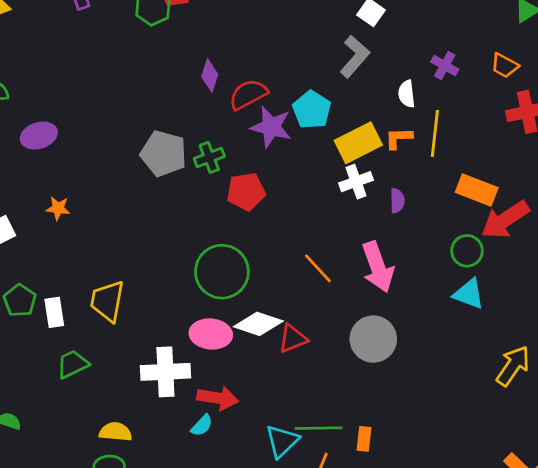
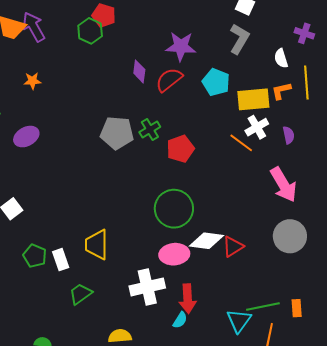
purple star: (271, 127) -> (181, 46), moved
yellow rectangle: (358, 143) -> (253, 99), turned 32
orange star: (58, 208) -> (32, 81), moved
orange line: (318, 268) -> (241, 143), moved
red arrow: (218, 398) -> (188, 299), turned 88

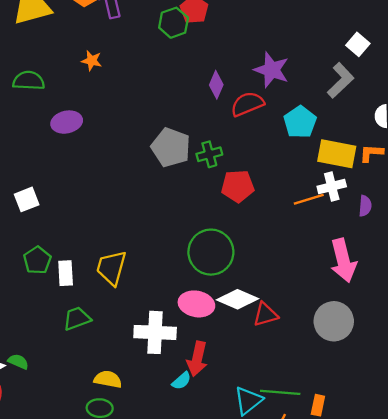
orange line: (241, 143) -> (309, 199), turned -70

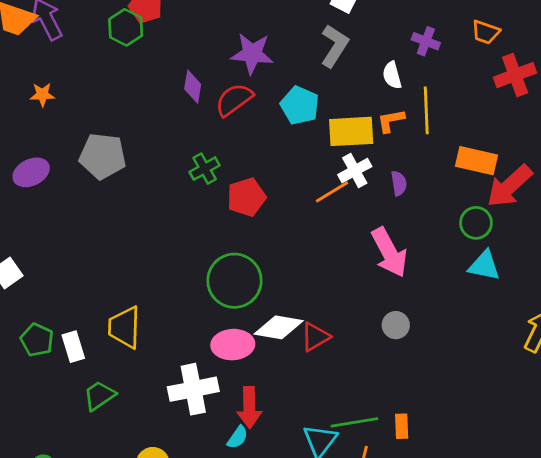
gray pentagon: (171, 147) -> (103, 156), moved
gray circle: (334, 321) -> (396, 325), size x0.6

